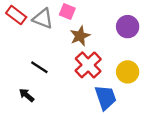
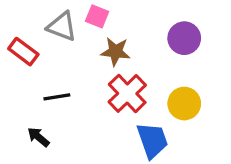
red rectangle: (16, 15) -> (23, 52), moved
brown star: (80, 36) -> (116, 52), turned 30
black line: (39, 67) -> (57, 97), turned -42

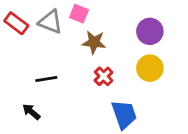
red rectangle: (23, 52) -> (16, 23), moved
red cross: (127, 93) -> (104, 76), size x0.6
yellow circle: (184, 104) -> (150, 68), moved

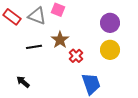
brown star: (94, 42) -> (60, 40), moved, turned 30
black line: (46, 79) -> (34, 47), moved

